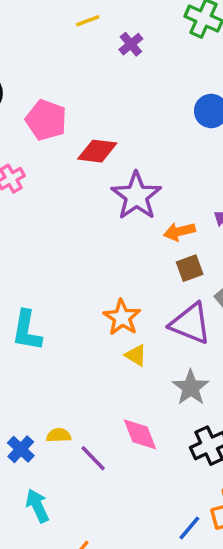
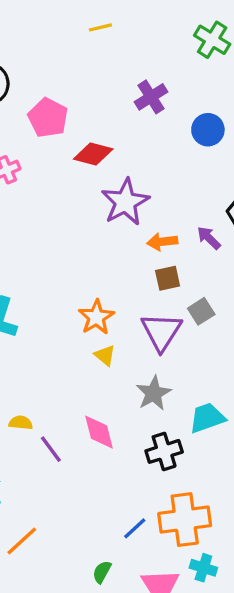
purple cross: (131, 44) -> (151, 97), moved, size x1.4
purple triangle: (190, 323) -> (161, 332), turned 33

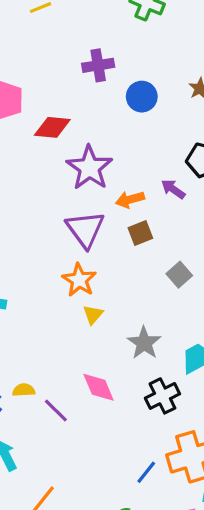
purple cross: (151, 97) -> (98, 65), turned 32
blue circle: (208, 130) -> (142, 97), moved
gray square: (201, 311) -> (179, 275), moved
purple triangle: (161, 332) -> (85, 229), moved
yellow triangle: (105, 355) -> (93, 315), turned 40

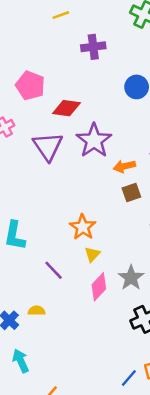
purple cross: (98, 65) -> (93, 47), moved
purple triangle: (85, 229) -> (48, 146), moved
pink diamond: (99, 387) -> (99, 287), moved, turned 64
purple line: (56, 410) -> (54, 270), moved

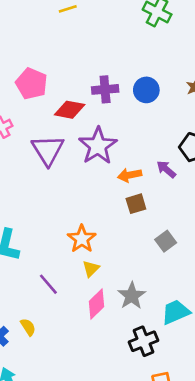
purple cross: (93, 47) -> (105, 89), moved
yellow semicircle: (36, 311) -> (28, 327), turned 56

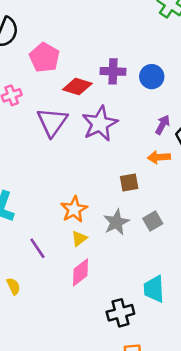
purple arrow: (166, 169) -> (163, 125), moved, turned 72
orange arrow: (130, 175) -> (159, 157), moved
gray star: (132, 296) -> (116, 222), moved
cyan trapezoid: (176, 312) -> (154, 289), turned -76

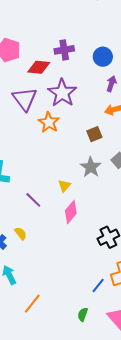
blue circle: (152, 77) -> (103, 57), moved
orange star: (74, 209) -> (49, 122), moved

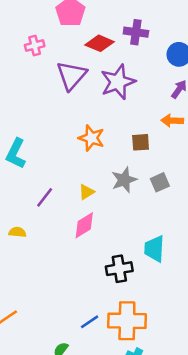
orange star: (49, 122) -> (91, 138), moved, turned -30
purple line: (33, 200) -> (45, 197), turned 66
yellow semicircle: (21, 233) -> (17, 232), turned -64

